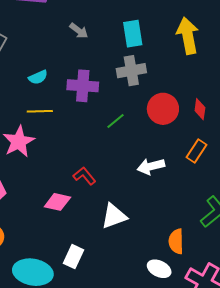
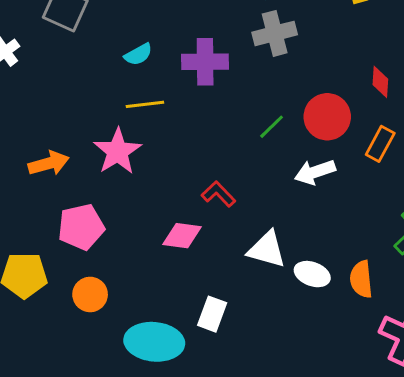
red circle: (163, 109) -> (327, 117), moved
green line: (115, 121) -> (272, 127), moved
white triangle: (114, 216) -> (267, 250), turned 40
white ellipse: (159, 269) -> (312, 274), moved

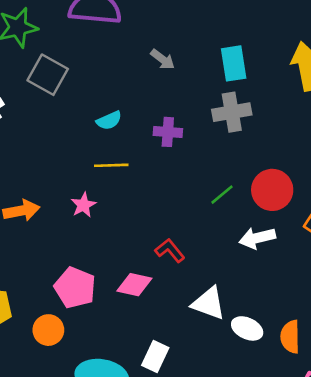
purple cross: (205, 62) -> (168, 132), size x0.7
pink star: (118, 151) -> (83, 205), size x0.6
pink pentagon: (81, 227) -> (75, 288), moved, turned 30

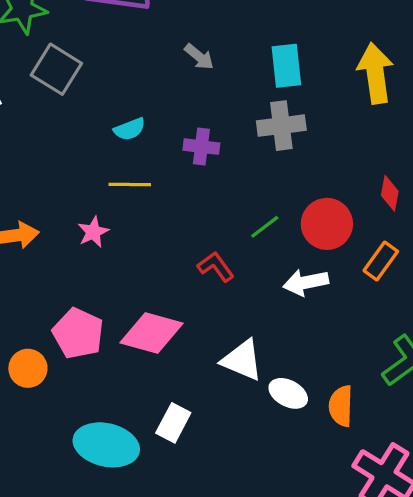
red L-shape: (170, 250) -> (216, 267), moved
pink diamond: (134, 285) -> (152, 333), size x1.4
orange circle: (48, 330) -> (28, 368), moved

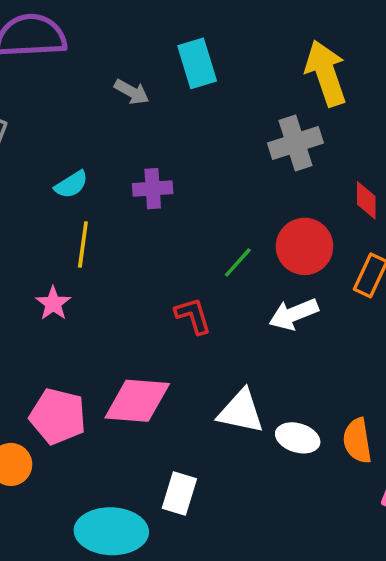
cyan rectangle: (286, 66) -> (197, 63), moved
gray cross: (281, 126) -> (295, 143), moved
yellow line: (130, 185) -> (83, 245), turned -72
red L-shape: (216, 267) -> (193, 316), turned 30

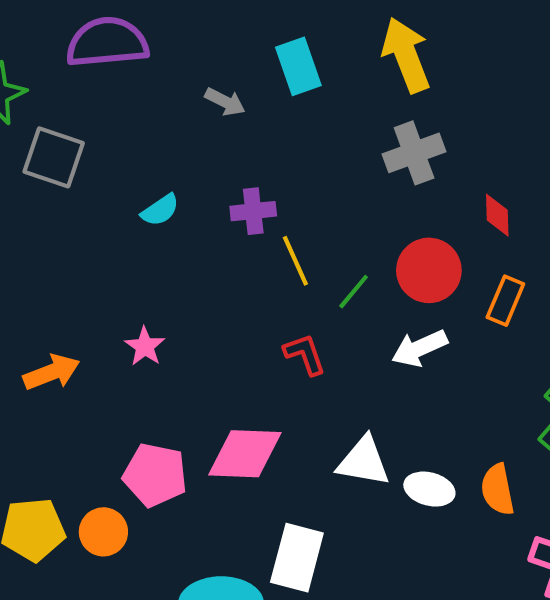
yellow arrow: (326, 73) -> (406, 55), moved
yellow line: (83, 245) -> (295, 261), moved, turned -30
white rectangle: (179, 494) -> (297, 558), size x1.4

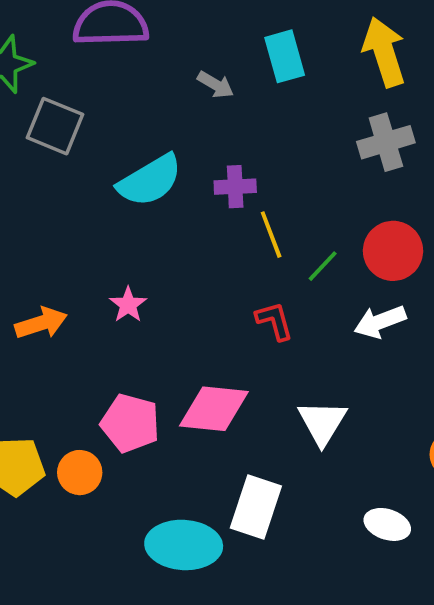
cyan semicircle: (160, 210) -> (150, 180), size x1.8
white triangle: (364, 461) -> (322, 422), turned 48
white ellipse: (429, 489) -> (387, 524), moved

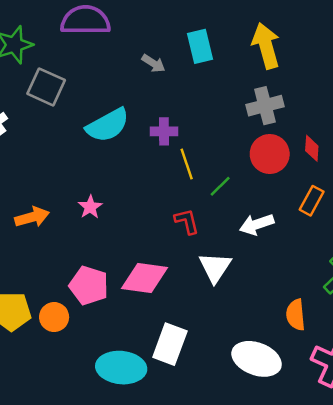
red circle: (393, 251) -> (270, 154), moved
white triangle: (322, 422) -> (215, 267), moved
white ellipse: (387, 524) -> (257, 359), size x1.6

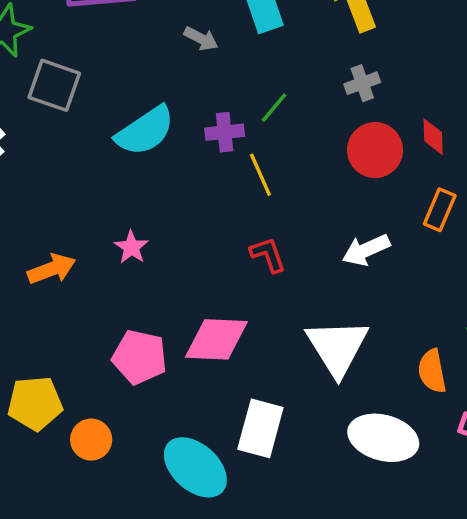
gray cross: (265, 106) -> (362, 83), size x0.7
green line: (220, 186) -> (274, 108), moved
white triangle: (215, 267) -> (337, 347), moved, size x1.4
orange circle: (54, 317) -> (91, 440), moved
cyan ellipse: (121, 368) -> (195, 467), turned 42

